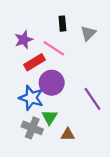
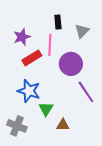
pink line: (54, 48) -> (50, 45), turned 60
purple circle: (52, 83) -> (71, 64), moved
gray cross: (32, 128) -> (17, 126), moved

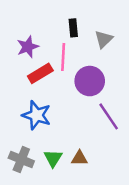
green triangle: (46, 109) -> (53, 158), moved

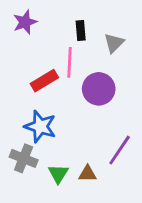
purple star: (28, 47) -> (25, 22), moved
purple line: (109, 116) -> (120, 150), moved, turned 68
gray cross: (21, 159) -> (24, 158), moved

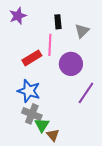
purple line: (120, 150) -> (86, 93), moved
gray cross: (24, 158) -> (32, 114), moved
brown triangle: (88, 174) -> (53, 135), moved, turned 48

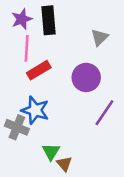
black rectangle: (58, 22) -> (48, 20), moved, size x1.6
pink line: (50, 45) -> (27, 48), moved
gray cross: (32, 114) -> (17, 127), moved

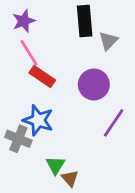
black rectangle: (48, 20) -> (85, 21), moved
pink line: (27, 48) -> (29, 53), turned -35
red rectangle: (39, 70) -> (42, 77), turned 65

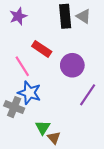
gray triangle: (108, 41) -> (84, 16), moved, turned -42
pink line: (29, 53) -> (22, 66), moved
red rectangle: (42, 77) -> (42, 49), moved

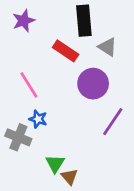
gray triangle: (84, 16) -> (107, 47), moved
red rectangle: (42, 49) -> (66, 51), moved
blue star: (29, 93) -> (38, 119), size x0.6

